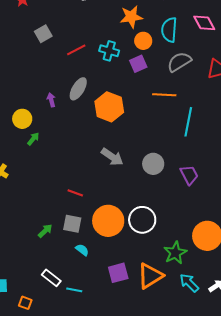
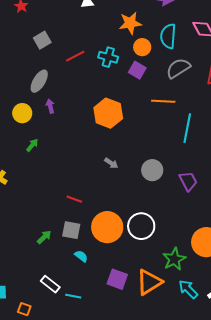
purple square: (138, 64) -> (137, 70), turned -36
gray ellipse: (78, 89) -> (39, 81), moved
yellow circle: (22, 119) -> (22, 113), moved
gray arrow: (112, 157) -> (111, 163), size x0.6
purple square: (118, 273) -> (117, 279), turned 35

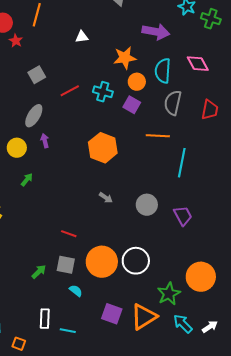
gray semicircle: (178, 68) -> (173, 103), turned -45
white rectangle: (50, 284) -> (45, 319), turned 54

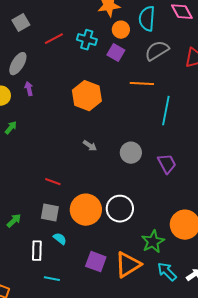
gray semicircle: (173, 103) -> (157, 51), turned 45
green arrow: (39, 272) -> (14, 221), moved
white rectangle: (45, 319) -> (37, 251), moved

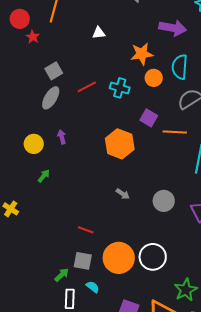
purple square: (116, 53) -> (149, 118), moved
gray ellipse: (18, 64) -> (51, 98), moved
green arrow: (14, 221) -> (62, 275), moved

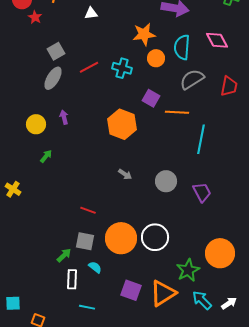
white triangle: (99, 33) -> (91, 13), moved

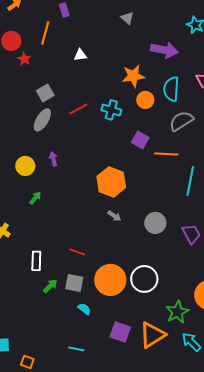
orange hexagon: (122, 124) -> (111, 182), moved
green arrow: (64, 255) -> (50, 286), moved
white rectangle: (72, 279) -> (36, 261), moved

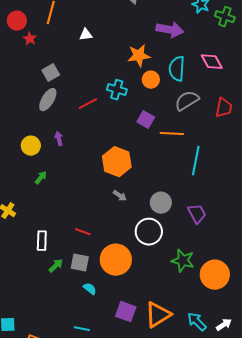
red line: (78, 109) -> (88, 104), moved
white circle: (144, 279) -> (149, 232), moved
green star: (177, 312) -> (183, 261), moved, turned -30

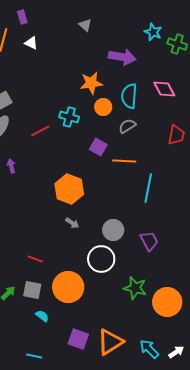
white triangle: (86, 35) -> (31, 43), moved, turned 32
gray semicircle: (187, 101) -> (127, 126), moved, size x0.7

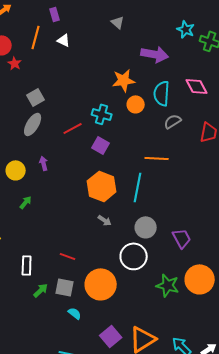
gray semicircle: (127, 126) -> (173, 121), moved
purple square: (98, 147) -> (101, 145), moved
cyan line: (148, 188) -> (138, 187), moved
orange circle: (167, 302) -> (200, 279), moved
purple square: (78, 339) -> (111, 336), turned 30

